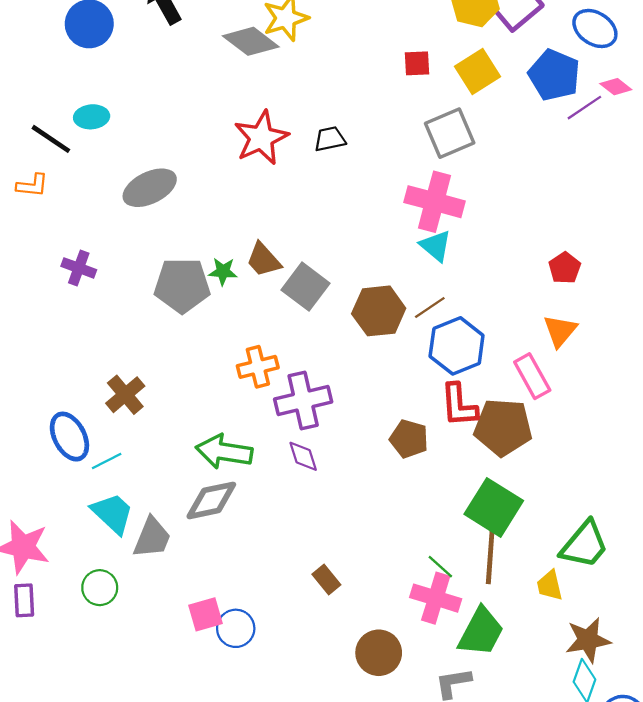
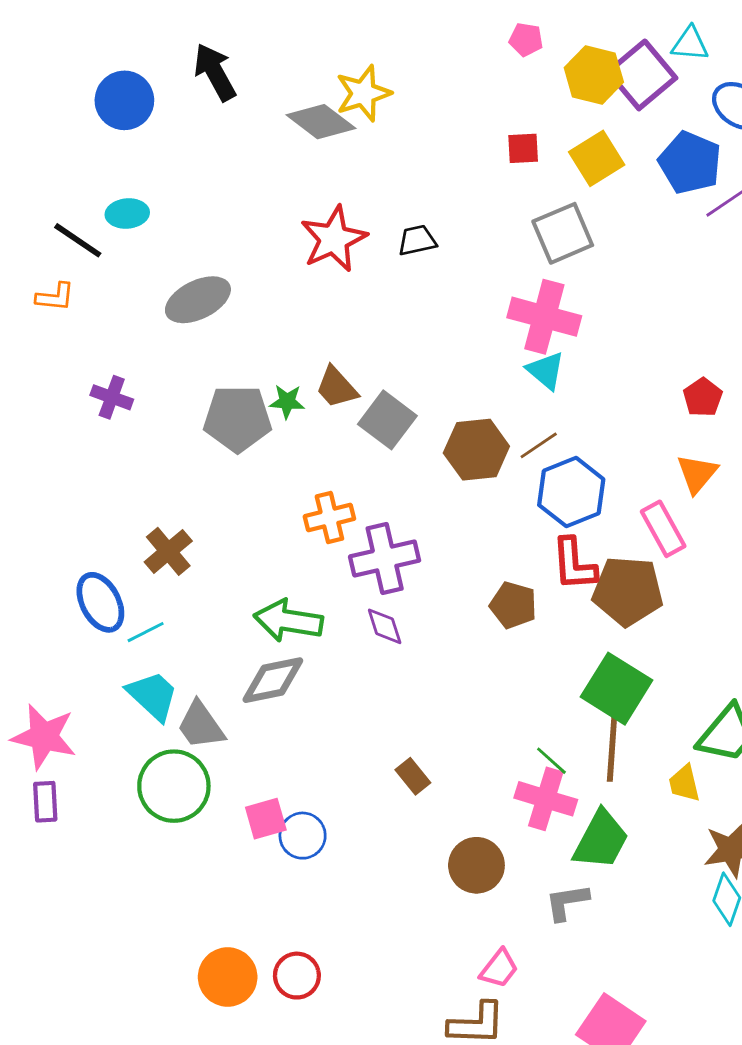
gray trapezoid: (152, 538) -> (201, 725), turned 123
green circle: (100, 588) -> (174, 786), moved, size x1.6

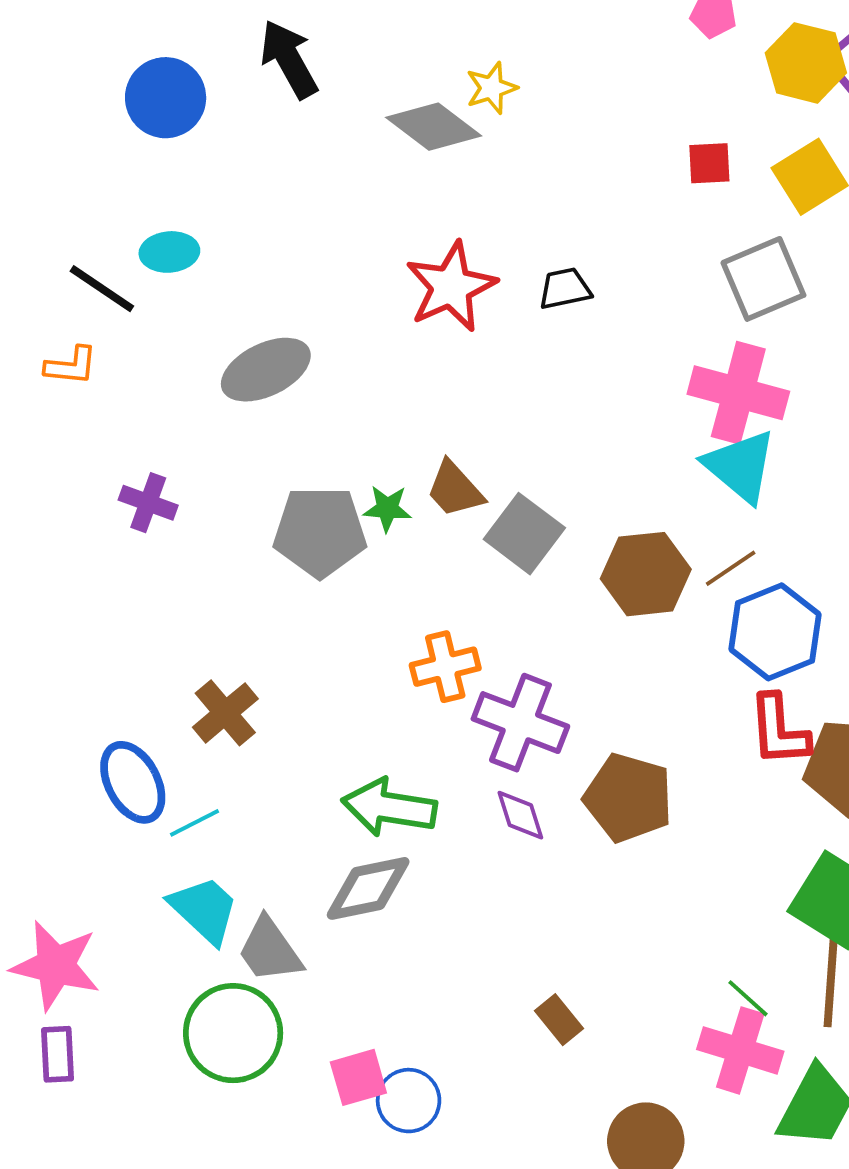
yellow star: (363, 93) -> (491, 88), size x0.7
cyan triangle: (546, 370) -> (740, 466), size x1.4
purple cross: (385, 558) -> (520, 723), turned 34
brown pentagon: (513, 605) -> (628, 798), moved, size x1.4

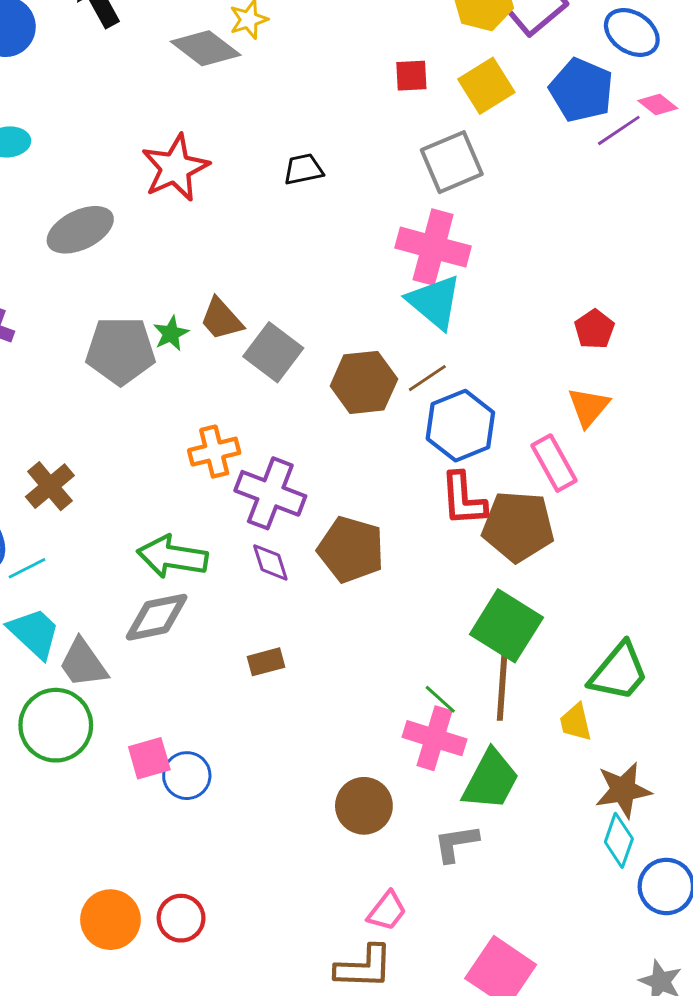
red star: (451, 287) -> (175, 168), moved
green star: (387, 508) -> (171, 333), turned -30
brown rectangle: (559, 1020) -> (266, 662), moved, turned -66

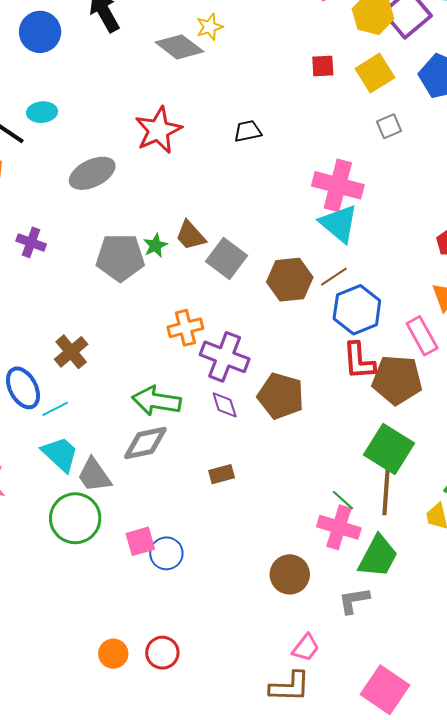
gray square: (452, 162) -> (389, 126), moved, size x0.6
orange circle: (110, 920) -> (113, 654), size x0.7

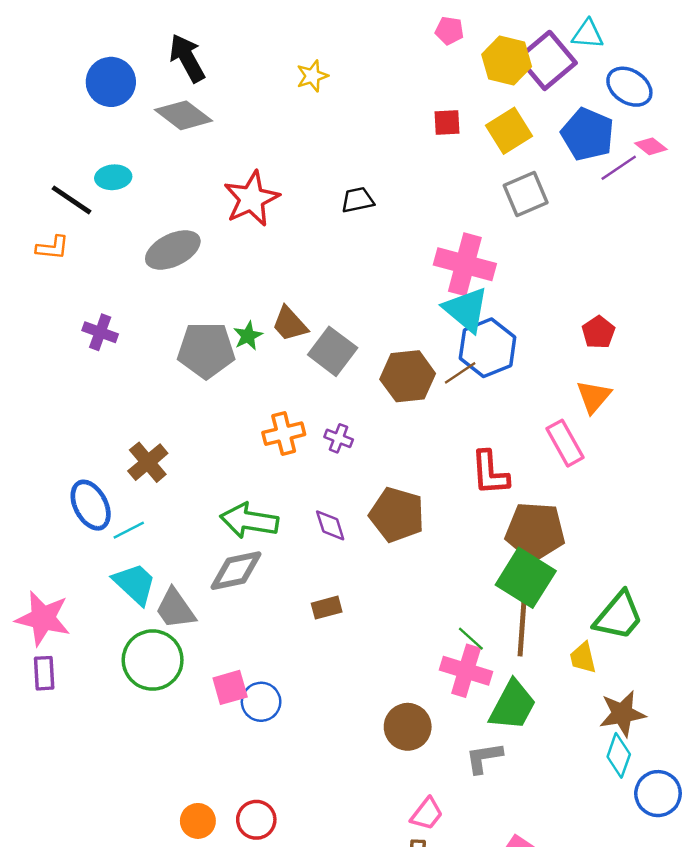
gray diamond: (179, 47) -> (184, 115), moved
gray square: (389, 126) -> (526, 194), size x1.5
blue hexagon: (357, 310) -> (488, 348), moved
purple cross: (225, 357) -> (339, 438), moved, size x0.5
brown pentagon: (397, 380) -> (535, 531), moved

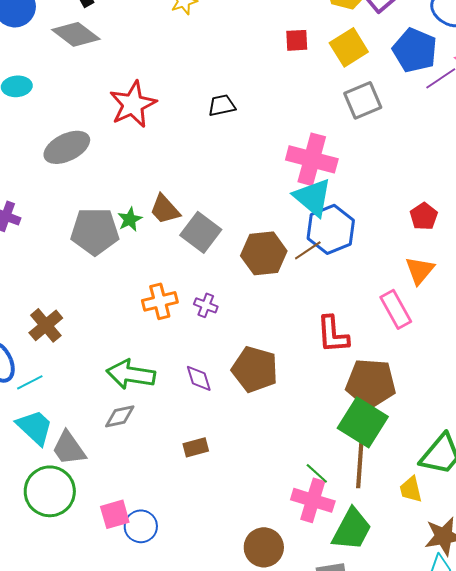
gray diamond: (236, 571) -> (120, 416), size x0.7

